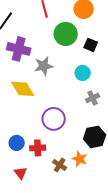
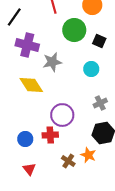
gray cross: (93, 98) -> (100, 103), moved
red cross: (38, 148) -> (50, 135), moved

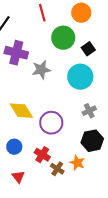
black square: (99, 41) -> (88, 49), turned 32
cyan circle: (91, 69) -> (80, 77), size x1.6
yellow diamond: (31, 85) -> (21, 111), moved
red cross: (50, 135) -> (42, 155), moved, turned 35

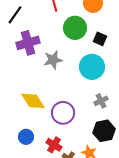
black square: (88, 49) -> (100, 39), turned -32
purple cross: (16, 53) -> (28, 43), turned -30

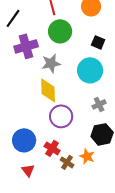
green circle: (75, 28) -> (60, 31), moved
yellow diamond: (33, 101) -> (48, 90), moved, turned 30
blue circle: (26, 137) -> (24, 140), size x1.5

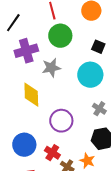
yellow diamond: (48, 90) -> (31, 95), moved
gray cross: (99, 104) -> (99, 109), turned -32

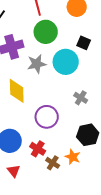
cyan circle: (90, 75) -> (66, 62), moved
gray cross: (99, 109) -> (81, 98), moved

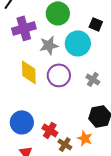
purple circle: (47, 117) -> (59, 75), moved

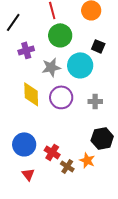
purple cross: (24, 28) -> (26, 50), size x0.7
gray cross: (93, 79) -> (95, 101), turned -32

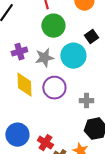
black square: (98, 46) -> (91, 37), turned 32
purple cross: (26, 50) -> (19, 52), moved
gray cross: (95, 101) -> (86, 101), moved

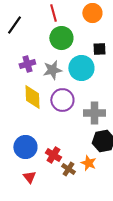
black square: (91, 37) -> (99, 49), turned 32
gray cross: (86, 101) -> (94, 113), size x1.5

